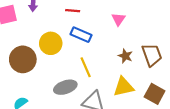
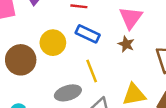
pink triangle: (118, 19) -> (131, 18), size x1.5
brown star: (125, 56) -> (126, 44), moved

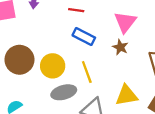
yellow circle: (53, 43) -> (53, 66), moved

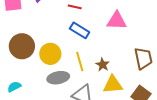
pink triangle: (125, 22) -> (117, 21), turned 50
brown star: (120, 47) -> (103, 65), moved

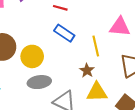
pink triangle: (117, 21) -> (120, 27), moved
yellow line: (80, 62) -> (96, 46), moved

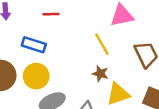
blue rectangle: (64, 33) -> (34, 45), moved

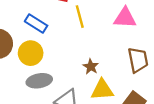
yellow line: (102, 44) -> (80, 17), moved

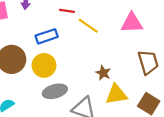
yellow line: (80, 17) -> (88, 26), turned -35
blue rectangle: (36, 23) -> (47, 36), turned -45

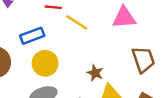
yellow circle: (44, 65) -> (45, 63), moved

